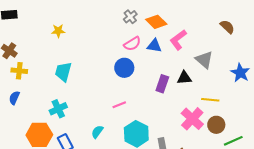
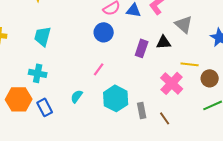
pink line: (119, 105) -> (99, 69), turned -32
cyan cross: (58, 109) -> (38, 73), turned 36
brown circle: (216, 125) -> (210, 78), moved

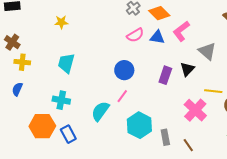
blue circle: (104, 32) -> (124, 70), moved
black triangle: (164, 42) -> (187, 69), turned -42
cyan semicircle: (77, 96) -> (100, 111), moved, size x1.5

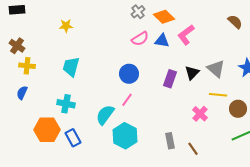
gray triangle: (207, 51) -> (216, 69), moved
pink cross: (195, 110) -> (200, 114), size x0.7
cyan hexagon: (139, 125) -> (125, 136), moved

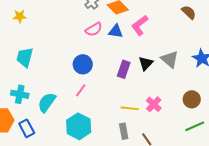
yellow line: (218, 95) -> (130, 108), moved
cyan semicircle: (105, 115) -> (47, 102), moved

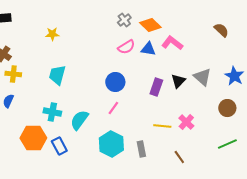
pink L-shape: (140, 25) -> (172, 43), turned 75
brown circle: (192, 99) -> (227, 108), moved
gray rectangle: (124, 131) -> (141, 149), moved

